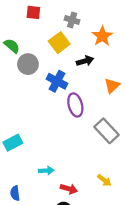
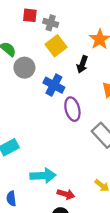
gray cross: (72, 20) -> (51, 23), moved
black arrow: (85, 61) -> (82, 64), turned 126
cyan arrow: (46, 171) -> (43, 176), size x1.6

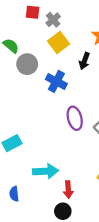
gray cross: (51, 23) -> (53, 20), turned 32
purple ellipse: (72, 109) -> (75, 118), moved
red arrow: (66, 194) -> (68, 190), turned 70

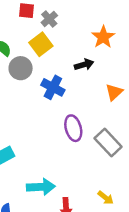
yellow square: (59, 43) -> (41, 44), moved
black arrow: (84, 61) -> (84, 65), turned -126

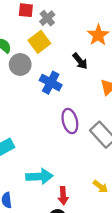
black arrow: (84, 65) -> (80, 61), turned 66

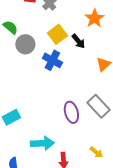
yellow square: (39, 42) -> (57, 34), moved
purple ellipse: (70, 121) -> (71, 112), moved

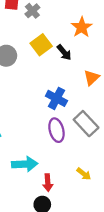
blue cross: (52, 60) -> (56, 98), moved

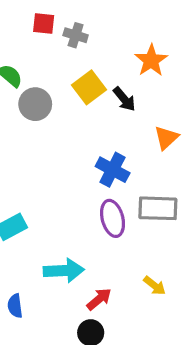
gray cross: (32, 11) -> (76, 35), turned -32
gray rectangle: (86, 124) -> (158, 208), turned -45
red arrow: (48, 183) -> (99, 299), turned -126

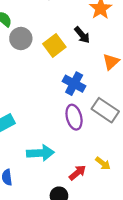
yellow square: (89, 87) -> (54, 45), moved
gray rectangle: (158, 208) -> (105, 110), turned 32
red arrow: (99, 299) -> (77, 173), moved

